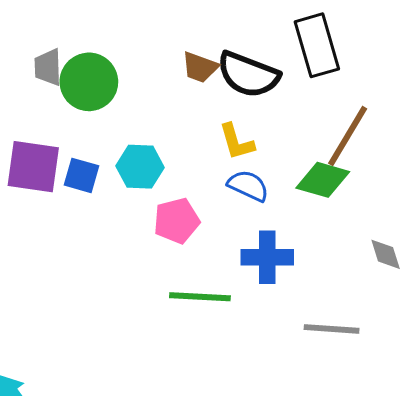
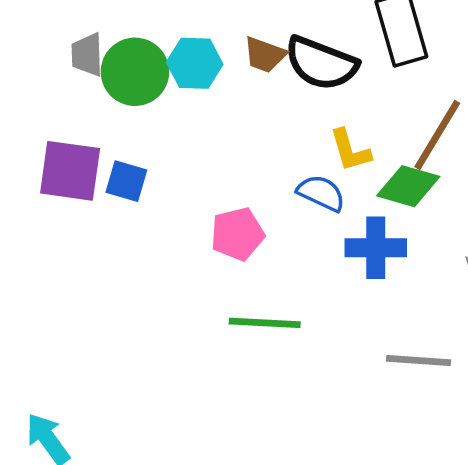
yellow L-shape: (236, 142) -> (350, 150), moved
cyan hexagon: (140, 167) -> (195, 63), moved
blue cross: (267, 257) -> (376, 248), moved

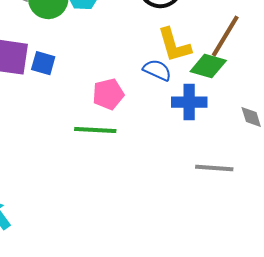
yellow L-shape: (350, 150) -> (174, 45), size x1.4
green line: (265, 323) -> (95, 130), moved

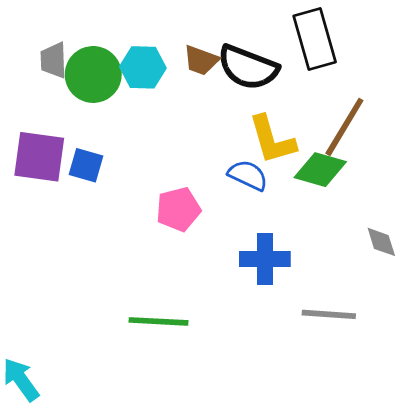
blue cross: (189, 102) -> (265, 259), moved
green line: (95, 130) -> (158, 321), moved

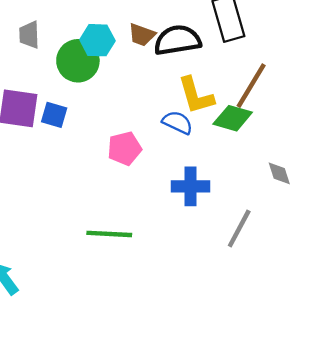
black semicircle: (248, 67) -> (177, 40), turned 150
green circle: (93, 74) -> (78, 61), moved
gray line: (329, 314) -> (239, 229), turned -66

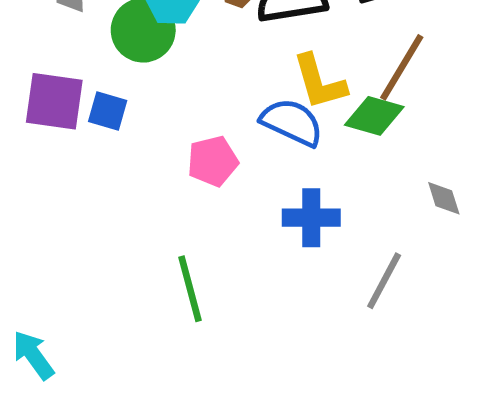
blue semicircle: (177, 122) -> (292, 122), size x1.4
green line: (109, 234) -> (190, 289), turned 72

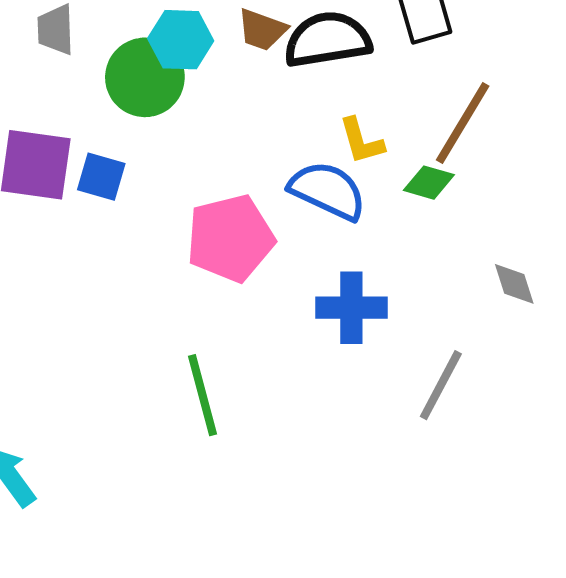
yellow L-shape: (319, 82) -> (361, 141), size x0.7
green diamond: (374, 116) -> (429, 183), size x0.7
pink pentagon: (213, 161) -> (230, 238), size x1.4

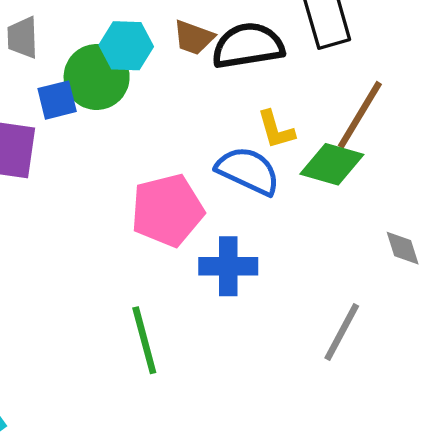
blue square: (101, 177) -> (57, 100), moved, turned -30
green diamond: (429, 183) -> (332, 164), size x1.5
blue cross: (351, 308) -> (228, 266), moved

